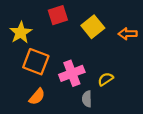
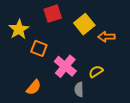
orange arrow: (128, 34) -> (106, 37), moved
orange square: (36, 62) -> (39, 48), moved, size x0.7
pink cross: (72, 73) -> (65, 66), turned -30

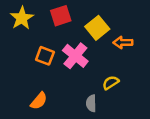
yellow star: (19, 29) -> (22, 18), moved
pink cross: (65, 66) -> (75, 56), moved

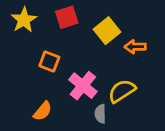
pink cross: (75, 56) -> (83, 86), moved
yellow semicircle: (111, 83) -> (122, 91), size x1.5

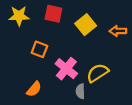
red square: (67, 17) -> (53, 14), turned 30
yellow star: (24, 20) -> (19, 16), turned 30
orange arrow: (135, 47) -> (118, 31), moved

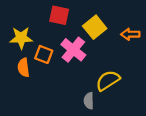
yellow star: (19, 16) -> (21, 38), moved
pink cross: (66, 69) -> (73, 50), moved
orange semicircle: (34, 89) -> (23, 67), moved, turned 133

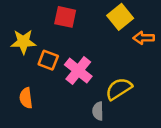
yellow square: (95, 27) -> (120, 17), moved
pink cross: (73, 50) -> (78, 71), moved
orange semicircle: (23, 67) -> (26, 98), moved

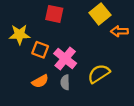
orange semicircle: (26, 98) -> (40, 81), moved, turned -112
gray semicircle: (98, 111) -> (65, 82), moved

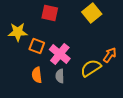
orange arrow: (119, 31) -> (110, 55), moved, turned 126
orange semicircle: (40, 81) -> (37, 75), turned 112

